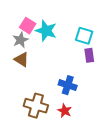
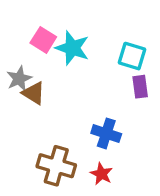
gray star: (20, 40) -> (19, 79), moved

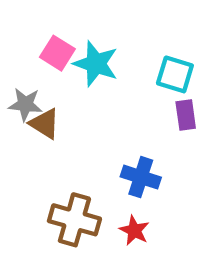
gray star: (19, 79) -> (25, 104), turned 30

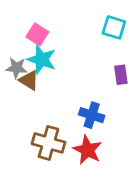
cyan star: (96, 64) -> (42, 59), moved
cyan square: (175, 74) -> (114, 27), moved
red star: (134, 230) -> (87, 150), size x1.5

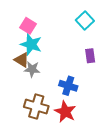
cyan square: (114, 27) -> (85, 21), turned 30
gray star: (16, 68) -> (32, 69), moved

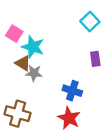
pink square: (28, 26) -> (14, 34), moved
brown cross: (36, 106) -> (18, 114), moved

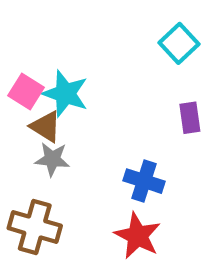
pink square: (14, 34) -> (26, 91), moved
gray star: (34, 73) -> (52, 159), moved

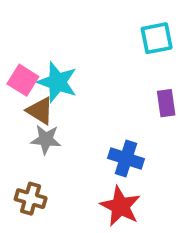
cyan square: (179, 43) -> (157, 38), turned 32
brown cross: (35, 227) -> (31, 199), size x0.7

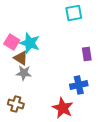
cyan square: (157, 38) -> (74, 13), moved
blue cross: (126, 159) -> (79, 85), moved, turned -30

